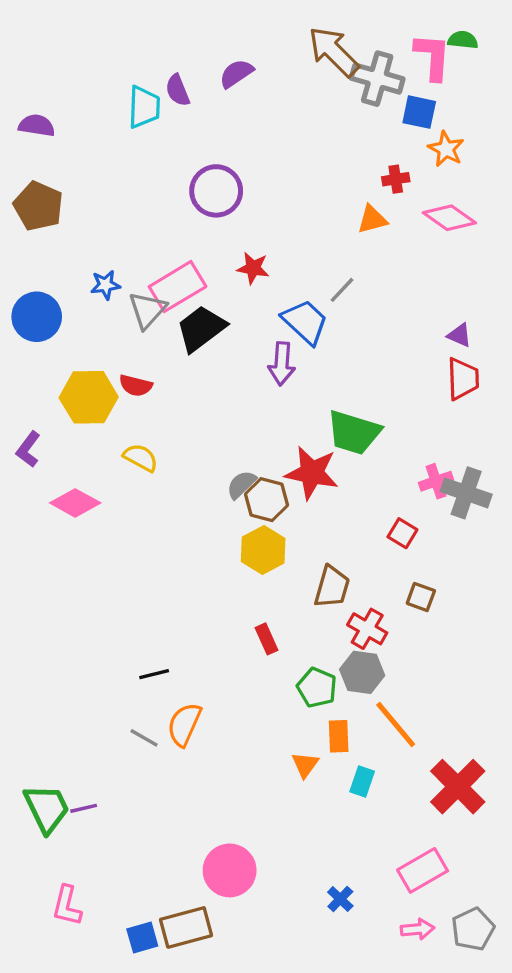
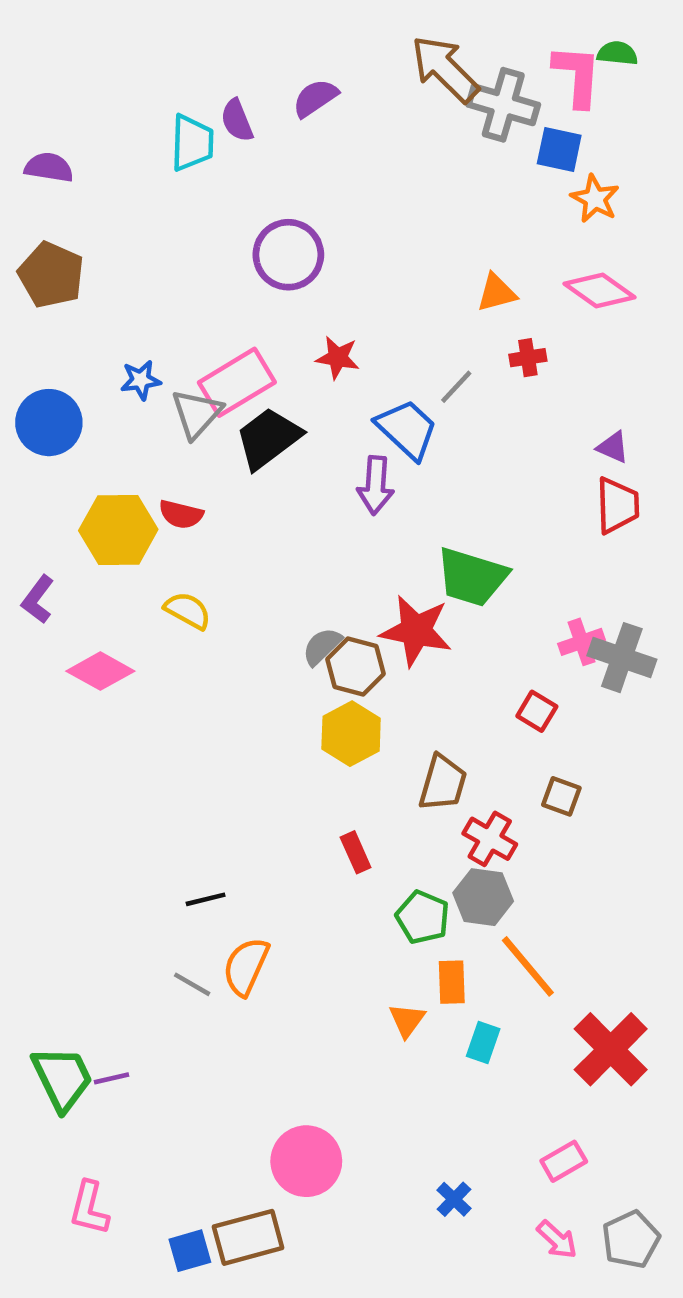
red cross: (396, 179) -> (528, 358), moved
pink rectangle: (423, 870) -> (564, 1161), size x0.7
pink arrow: (418, 929) -> (557, 1240), turned 48

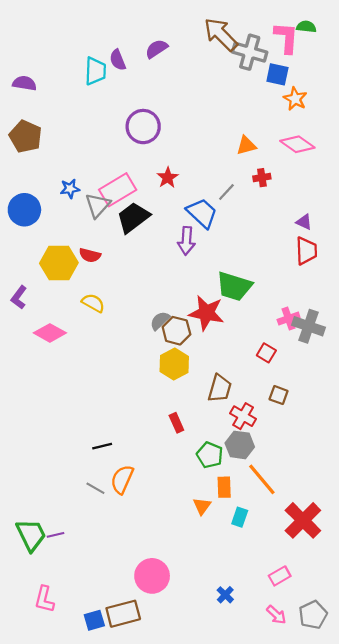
red star: (338, 358) -> (168, 178), turned 30

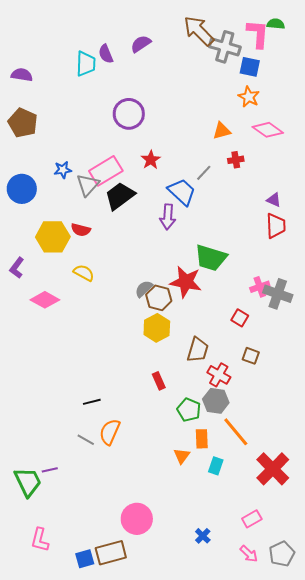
orange star: (295, 99) -> (249, 97), moved
purple line: (55, 535) -> (50, 470), moved

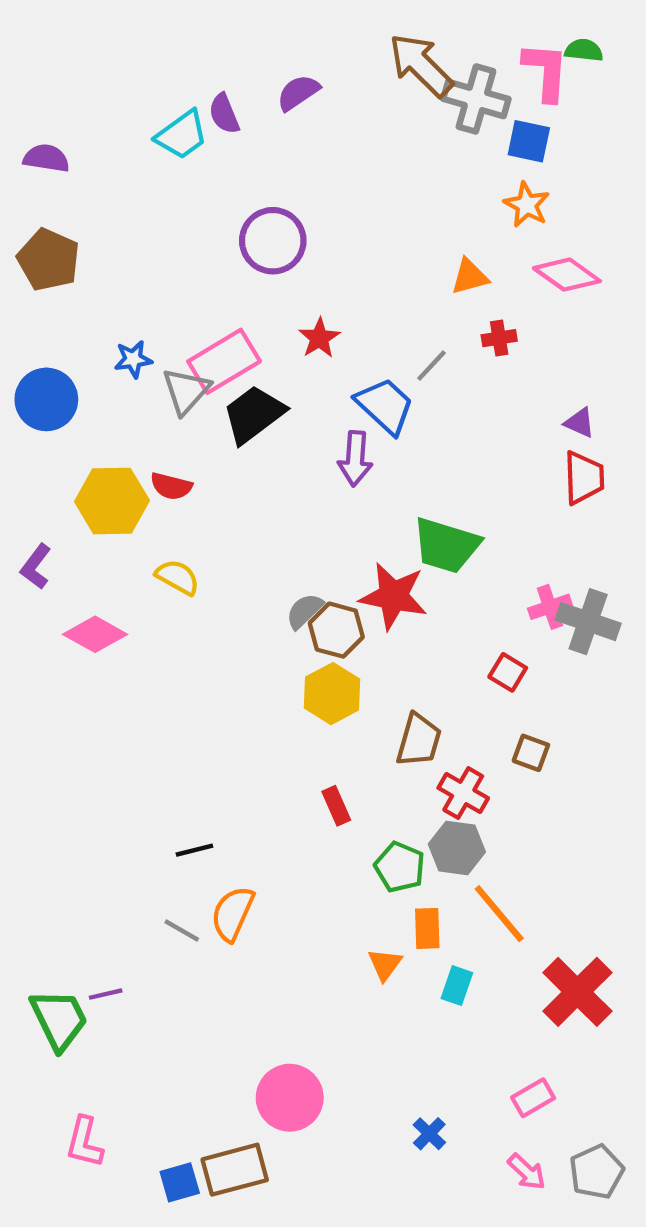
cyan trapezoid: (86, 64) -> (182, 135), turned 52

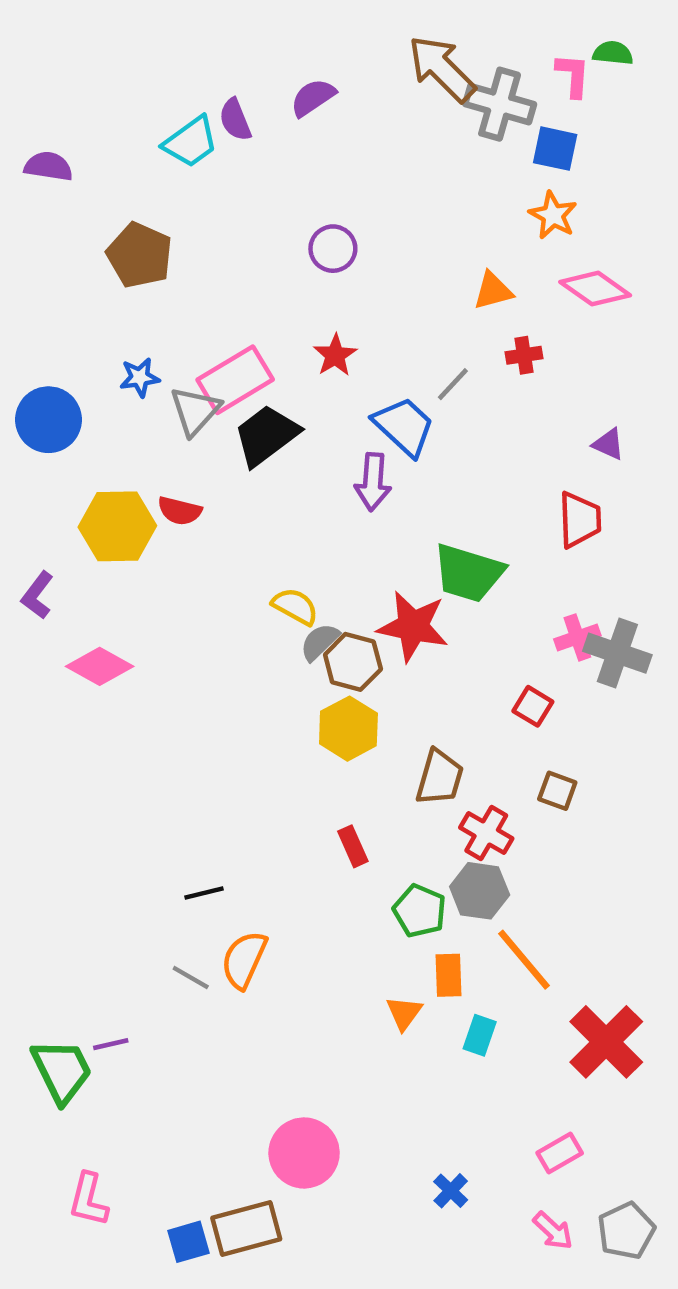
pink L-shape: (546, 71) -> (573, 75), size x0.7
purple circle: (273, 241) -> (333, 249), moved, size x0.7
brown pentagon: (48, 260) -> (140, 255), moved
red trapezoid: (584, 478) -> (580, 520), moved
yellow semicircle: (178, 577) -> (295, 606), moved

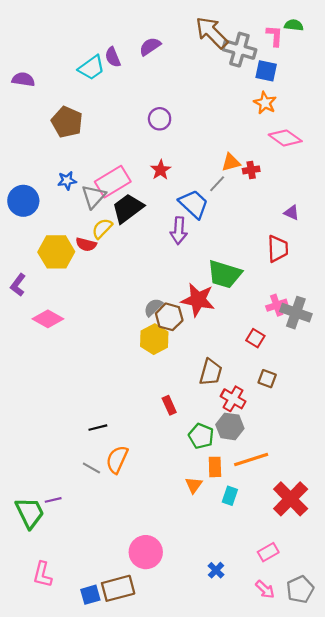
orange triangle: (493, 291) -> (231, 162), moved
yellow semicircle: (295, 606) -> (102, 228), moved, turned -75
yellow hexagon: (348, 729) -> (154, 339), moved
orange line: (524, 960) -> (251, 459), turned -68

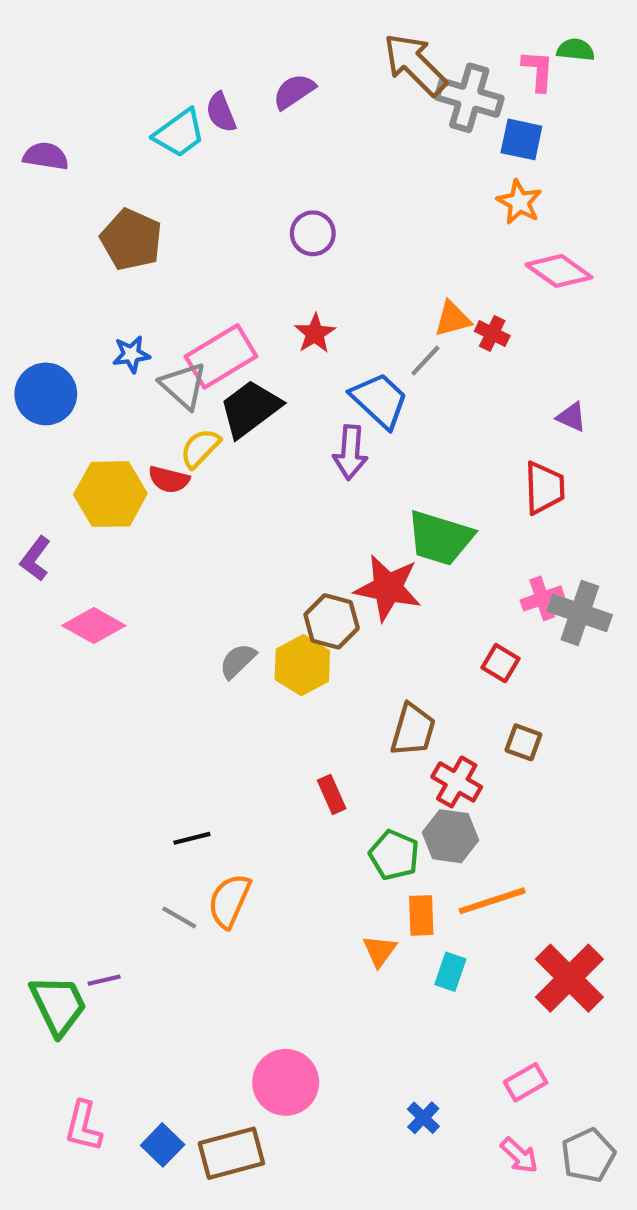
red cross: (251, 170) -> (492, 333), turned 35
gray triangle: (94, 197) -> (183, 386), turned -30
gray semicircle: (153, 307) -> (238, 661), moved
blue square: (90, 595) -> (163, 1145), moved, turned -30

